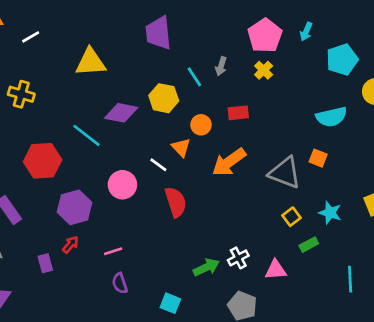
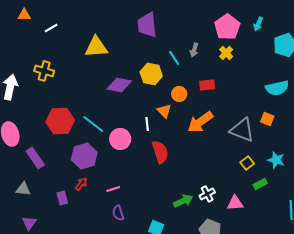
cyan line: (87, 135) -> (93, 124), moved
white line: (158, 165) -> (147, 124), turned 48

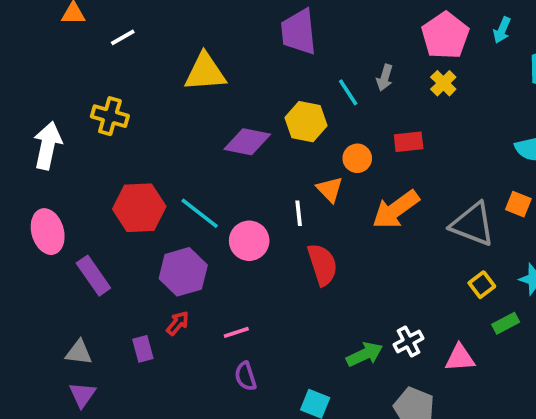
gray triangle: (23, 189) -> (79, 352), moved

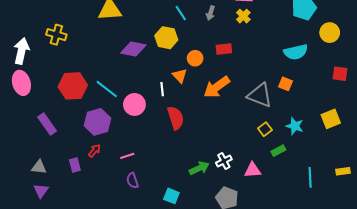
cyan line: (348, 92) -> (181, 13), moved
pink ellipse: (48, 232) -> (21, 83), moved

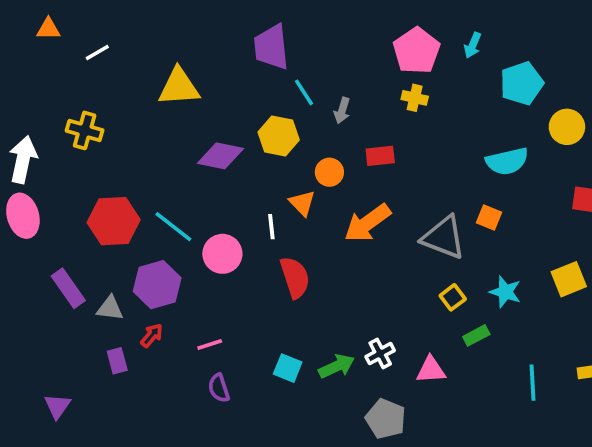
gray arrow: (210, 13) -> (342, 111), moved
yellow cross: (243, 16) -> (415, 98), turned -32
gray triangle: (39, 167) -> (110, 308), moved
cyan square: (171, 196) -> (288, 368), moved

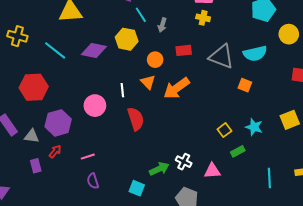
orange triangle: (302, 203) -> (148, 82), moved
cyan line: (173, 227) -> (55, 50), moved
gray triangle: (444, 237) -> (221, 57), moved
white cross: (380, 354) -> (184, 162), turned -35
cyan square: (288, 368) -> (137, 188), moved

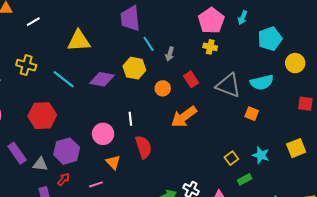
red rectangle: (184, 50) -> (191, 79), turned 63
orange triangle: (148, 82) -> (113, 162), moved

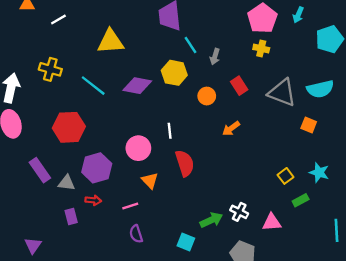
orange arrow: (184, 117) -> (231, 128), size x0.6
red arrow: (64, 179) -> (93, 200), turned 56

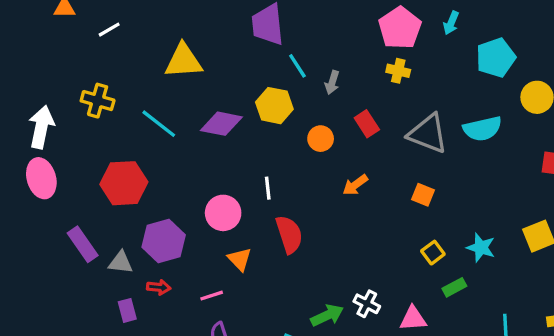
orange square: (309, 125) -> (423, 195), moved

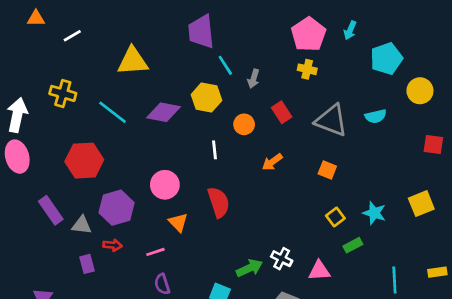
cyan semicircle: (482, 129) -> (376, 116), size x0.7
white line: (268, 188) -> (215, 150), moved

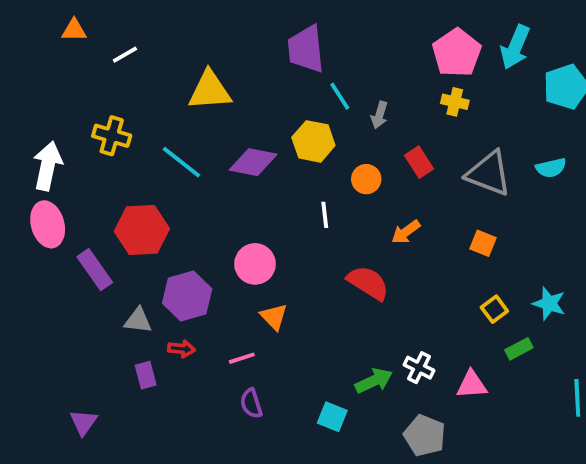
cyan arrow: (350, 30) -> (515, 47), size x1.6
red semicircle: (219, 202) -> (368, 283), moved, turned -40
purple rectangle: (51, 210) -> (95, 270), moved

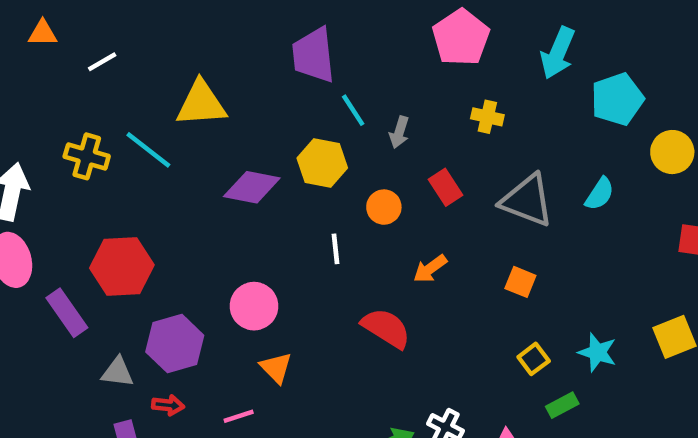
pink pentagon: (457, 53) -> (461, 38), moved
cyan line: (181, 162) -> (148, 150), moved
cyan semicircle: (551, 168) -> (600, 194), turned -44

